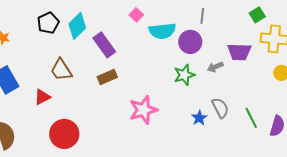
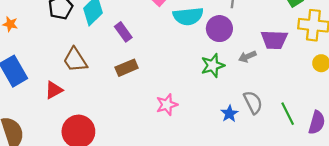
purple rectangle: (104, 45) -> (123, 32), size x0.7
pink star: (143, 110) -> (167, 105), size x0.7

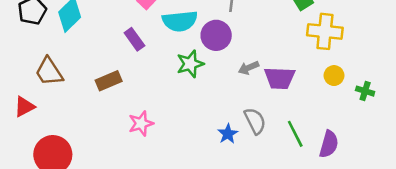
purple rectangle: (123, 32) -> (134, 39), moved
purple trapezoid: (274, 40) -> (280, 78), moved
green star: (213, 65) -> (190, 64), moved
pink star: (167, 105) -> (141, 123), moved

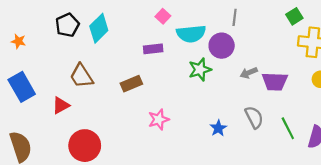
purple rectangle: (134, 39) -> (153, 49), turned -60
blue star: (228, 134) -> (218, 128), moved

